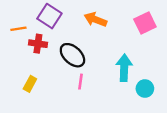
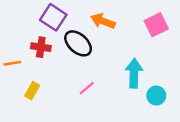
orange line: (18, 29) -> (12, 63), moved
black ellipse: (72, 55) -> (78, 43), moved
pink line: (80, 82) -> (87, 88), turned 42

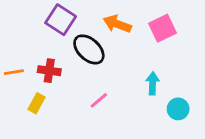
pink square: (156, 25) -> (163, 28), moved
red cross: (41, 47) -> (49, 71), moved
cyan arrow: (134, 73) -> (153, 83), size x0.7

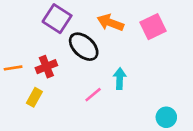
red cross: (49, 71) -> (46, 67), turned -30
cyan arrow: (153, 83) -> (120, 79), moved
cyan circle: (178, 109) -> (166, 117), moved

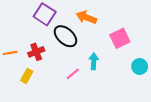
pink square: (153, 27) -> (120, 38), moved
cyan circle: (166, 117) -> (140, 67), moved

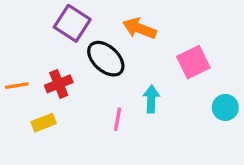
pink line: (73, 74) -> (118, 119), turned -40
yellow rectangle: (27, 76) -> (44, 123), turned 40

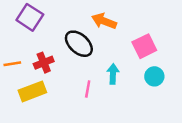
purple square: (72, 23) -> (30, 17), moved
cyan circle: (225, 107) -> (154, 76), moved
yellow rectangle: (44, 123) -> (32, 91), size x1.5

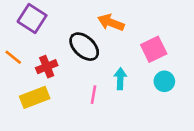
orange line: (12, 64) -> (13, 57), moved, turned 48

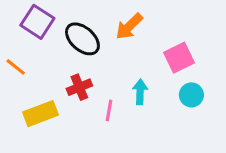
orange arrow: (111, 23) -> (129, 26), turned -65
black ellipse: (84, 47) -> (82, 39), moved
red cross: (47, 67) -> (79, 87), moved

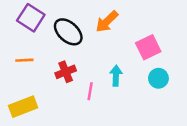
orange line: (16, 67) -> (24, 60), moved, turned -42
yellow rectangle: (40, 114) -> (23, 107), moved

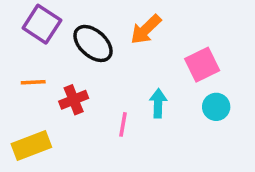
red cross: (66, 72) -> (74, 100), moved

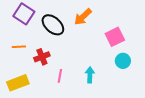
cyan arrow: (158, 103) -> (90, 75), moved
pink line: (123, 124) -> (60, 76), moved

